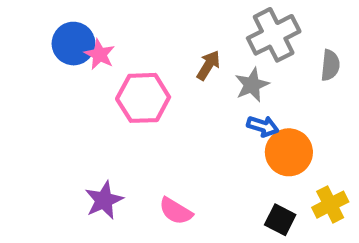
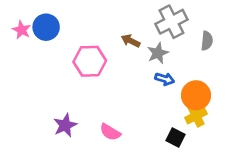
pink star: (100, 54) -> (22, 30), moved
brown arrow: (208, 65) -> (131, 41), turned -96
orange circle: (289, 152) -> (196, 95), moved
yellow cross: (330, 205) -> (196, 116), moved

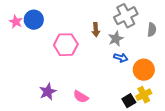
brown arrow: (131, 41) -> (96, 30), turned -120
yellow cross: (196, 116) -> (144, 95), moved
black square: (176, 138) -> (129, 101), turned 32

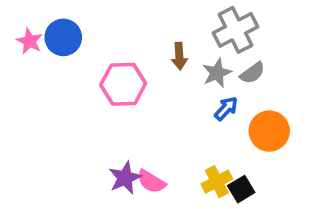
gray semicircle: (152, 30) -> (252, 73), moved, turned 48
blue arrow: (121, 58) -> (226, 109), turned -64
purple star: (48, 92) -> (125, 178), moved
yellow cross: (144, 95) -> (217, 182), moved

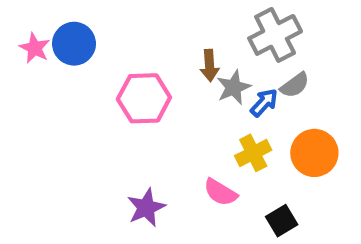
gray star: (217, 73) -> (234, 87), moved
blue arrow: (226, 109) -> (264, 103), moved
pink semicircle: (151, 182) -> (220, 192), moved
yellow cross: (217, 182) -> (253, 153), moved

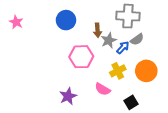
gray cross: (275, 35) -> (128, 16), turned 30
blue circle: (74, 44) -> (66, 20), moved
pink hexagon: (144, 98) -> (81, 57), moved

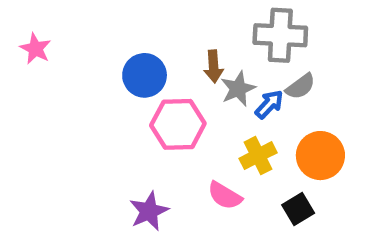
blue circle: (66, 20) -> (145, 75), moved
black square: (131, 102) -> (298, 209), moved

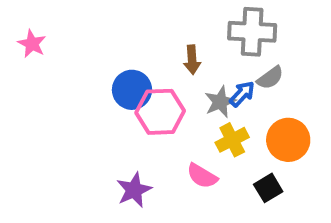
blue circle: (145, 75) -> (132, 90), moved
gray star: (238, 89) -> (220, 102), moved

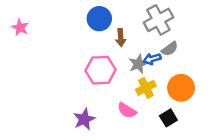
gray cross: (252, 32) -> (158, 20), turned -32
blue circle: (132, 90) -> (99, 19), moved
blue arrow: (242, 94) -> (152, 59), turned -150

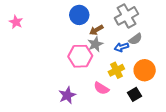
brown arrow: (121, 38) -> (96, 30), turned 64
gray star: (138, 64) -> (95, 44), moved

